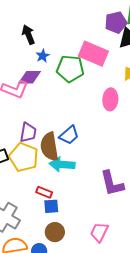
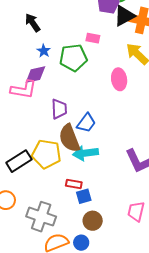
black arrow: (28, 35) -> (33, 23), moved
pink rectangle: (93, 54) -> (93, 38), size x0.5
purple trapezoid: (28, 133) -> (59, 109), moved

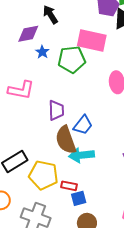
black arrow: (33, 23) -> (50, 15), moved
pink rectangle: (93, 38) -> (92, 40), size x2.0
purple diamond: (35, 75) -> (28, 34), moved
yellow pentagon: (46, 154) -> (43, 175), moved

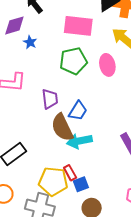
green pentagon: (72, 60) -> (73, 61), moved
yellow pentagon: (43, 175) -> (53, 181), moved
red rectangle: (69, 186) -> (70, 173), turned 56

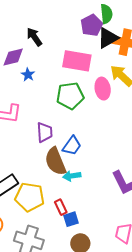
pink ellipse: (107, 65) -> (103, 89), moved
cyan arrow: (79, 141) -> (72, 176), size x0.7
yellow pentagon: (53, 181) -> (30, 197), moved

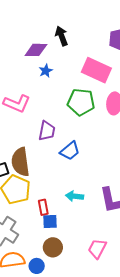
brown semicircle: (55, 161) -> (20, 162), moved
cyan arrow: (72, 176) -> (75, 196), moved

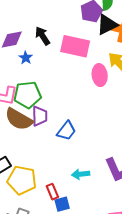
black arrow: (62, 36) -> (43, 36), moved
green pentagon: (81, 102) -> (28, 95), moved
brown semicircle: (20, 162) -> (19, 119), moved, turned -40

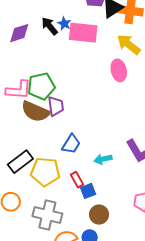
blue star: (26, 58) -> (64, 24), moved
pink ellipse: (100, 75) -> (119, 70), moved
blue trapezoid: (66, 131) -> (71, 144), moved

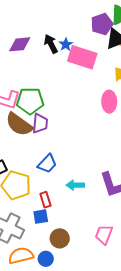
blue square: (88, 191) -> (41, 217), moved

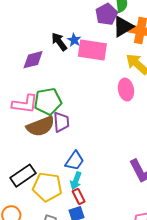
purple diamond: (20, 44) -> (33, 60), moved
brown semicircle: (19, 124) -> (41, 126), turned -48
cyan arrow: (75, 185) -> (76, 181), moved, turned -60

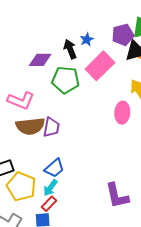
blue star: (74, 40) -> (87, 40), moved
pink rectangle: (92, 50) -> (100, 66), turned -68
green pentagon: (48, 101) -> (66, 80), moved
red rectangle: (79, 196) -> (49, 204), turned 56

